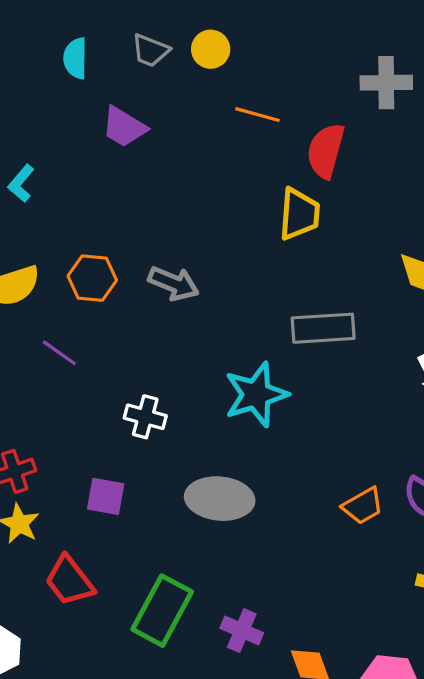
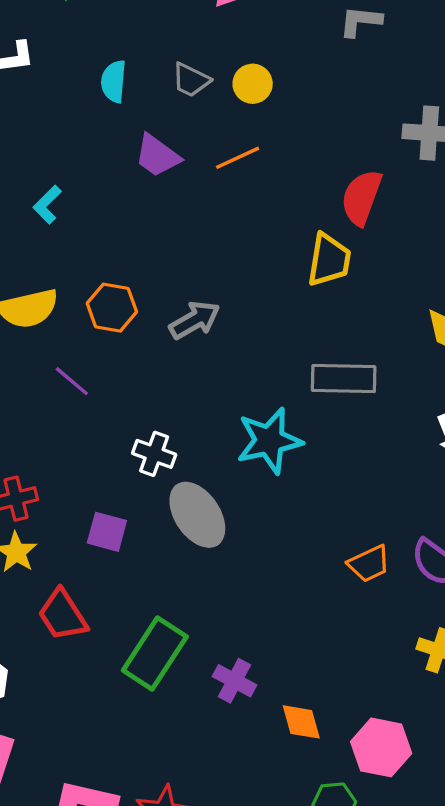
orange line: (257, 115) -> (238, 158), moved, turned -45
gray arrow: (174, 283) -> (195, 320), turned -57
gray ellipse: (220, 499) -> (197, 515), moved, turned 46

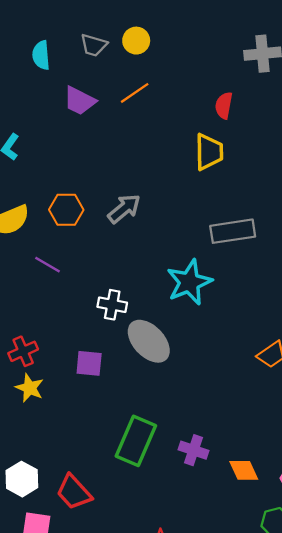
red semicircle: (361, 197) -> (224, 105), size x0.7
red trapezoid: (63, 615) -> (74, 492), moved

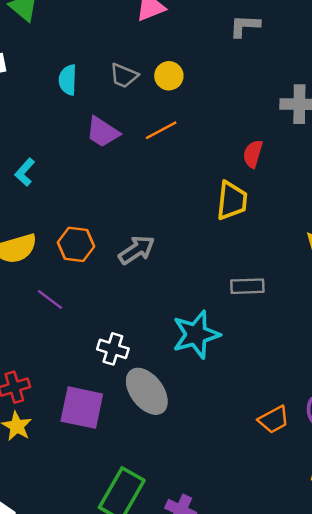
gray rectangle: (233, 231) -> (247, 286), size x0.7
purple square: (89, 363) -> (82, 408), size x1.5

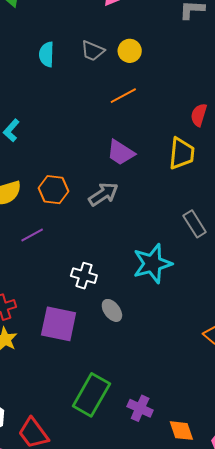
purple trapezoid: (103, 132) -> (121, 153), moved
gray rectangle: (247, 286) -> (195, 224), turned 60
purple line: (50, 299) -> (32, 235), turned -65
gray ellipse: (147, 391) -> (112, 310), size x0.6

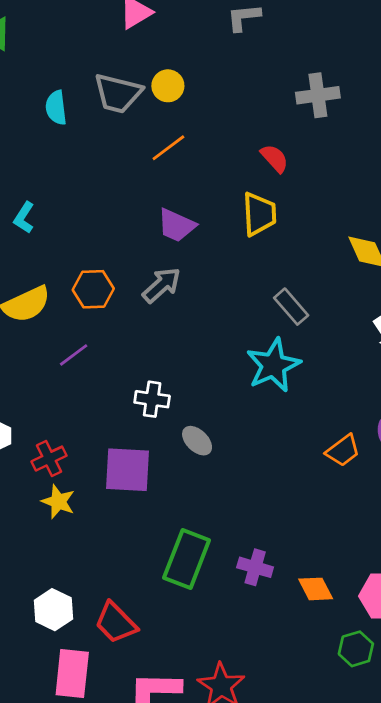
gray trapezoid: (93, 51) -> (118, 93), size x1.5
red semicircle: (199, 115) -> (275, 158), turned 130
cyan star: (152, 264) -> (273, 365), moved

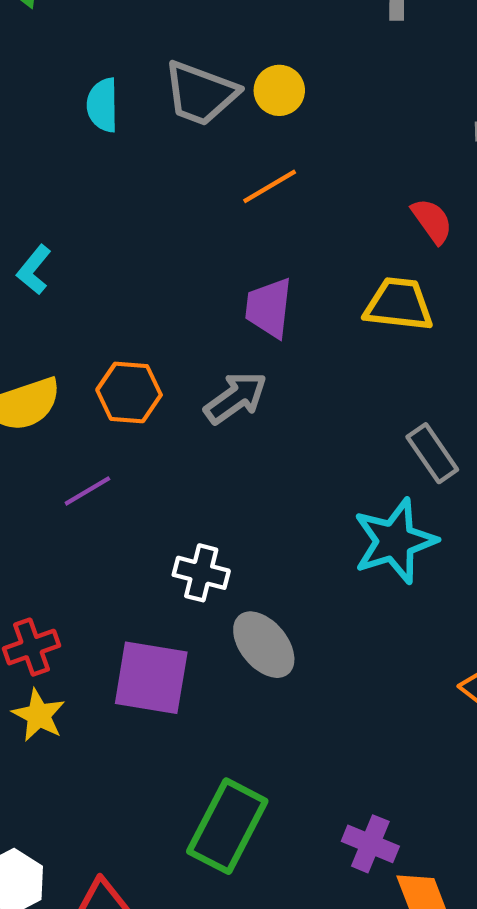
yellow trapezoid: (259, 214) -> (399, 304), turned -87
purple trapezoid: (177, 225) -> (269, 308), turned 66
gray ellipse: (197, 441) -> (264, 645), size x1.4
purple cross: (255, 567) -> (370, 844), moved

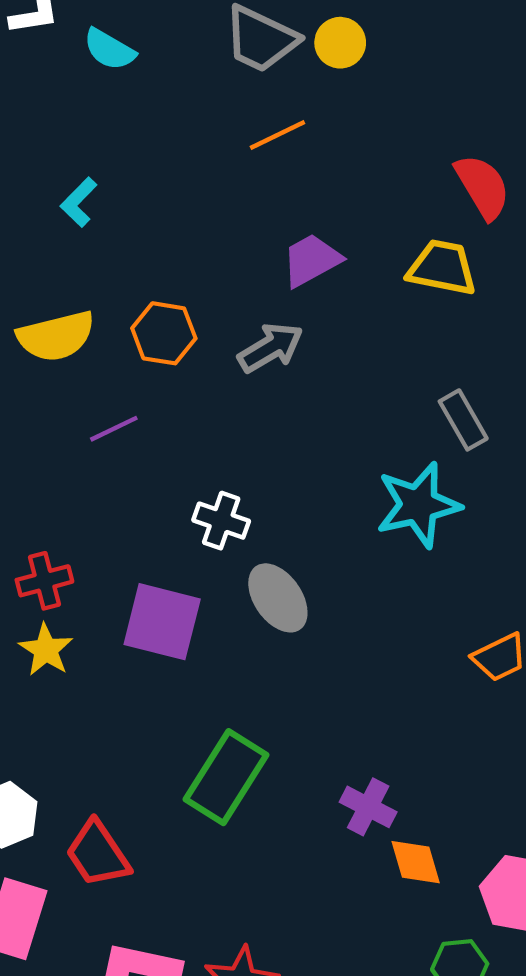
cyan semicircle: (103, 105) -> (109, 49), moved, turned -64
orange line: (270, 186) -> (277, 135), moved
red semicircle: (432, 221) -> (483, 187), size x1.4
purple trapezoid: (269, 308) -> (311, 260), turned 50

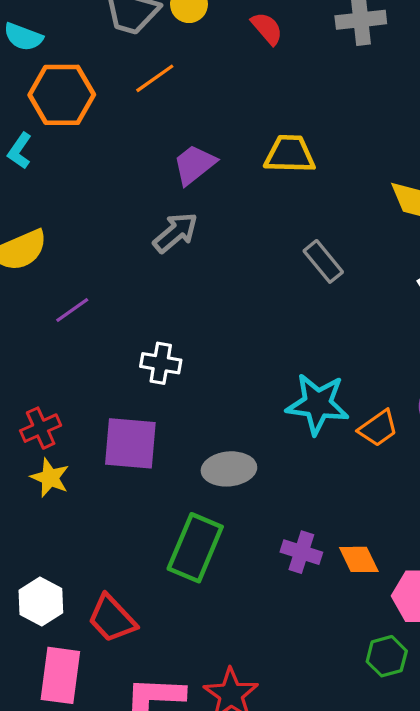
red semicircle: (483, 187) -> (267, 28), moved, size x0.7
orange hexagon: (164, 333) -> (62, 95), moved, size x1.4
cyan star: (418, 505) -> (318, 404), moved, turned 30
gray ellipse: (278, 598) -> (229, 469), moved, turned -51
orange diamond: (416, 862) -> (359, 559), moved

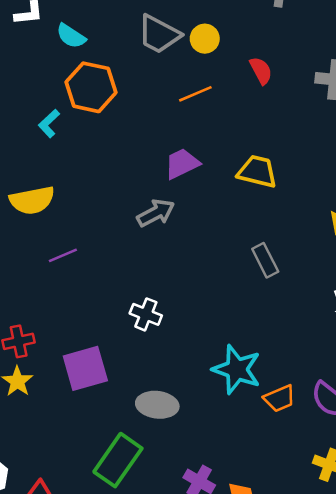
orange line: (155, 78) -> (195, 94), moved
white cross: (161, 363) -> (146, 314), moved
purple square: (130, 443) -> (85, 368), turned -33

